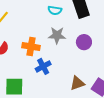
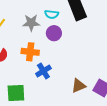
gray star: (57, 35) -> (31, 23), moved
purple circle: (84, 42) -> (54, 33), moved

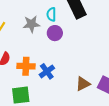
cyan semicircle: (52, 14) -> (51, 14), turned 88
orange cross: (30, 52) -> (26, 66), moved

